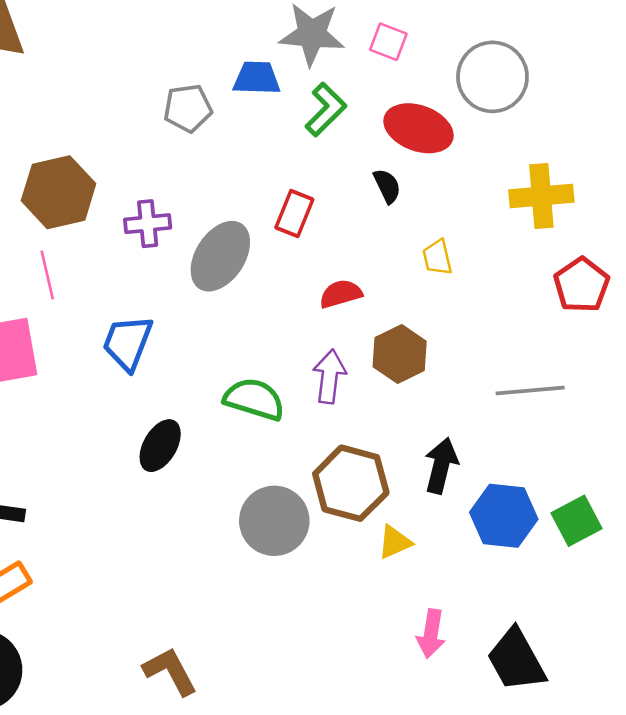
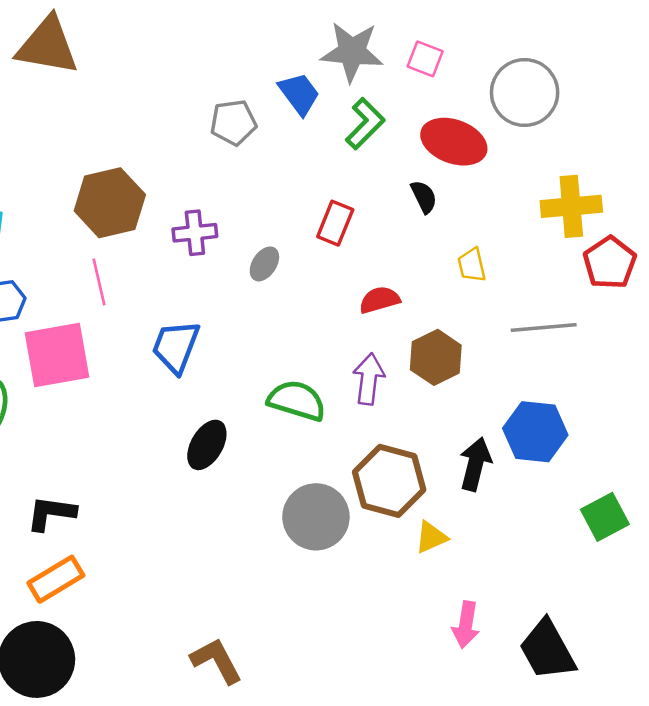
blue trapezoid: (257, 78) -> (299, 94), turned 51
gray ellipse: (220, 256) -> (264, 264), size x0.5
red pentagon: (582, 285) -> (610, 263), moved
gray line: (530, 390) -> (544, 327), moved
blue hexagon: (504, 516) -> (535, 432), moved

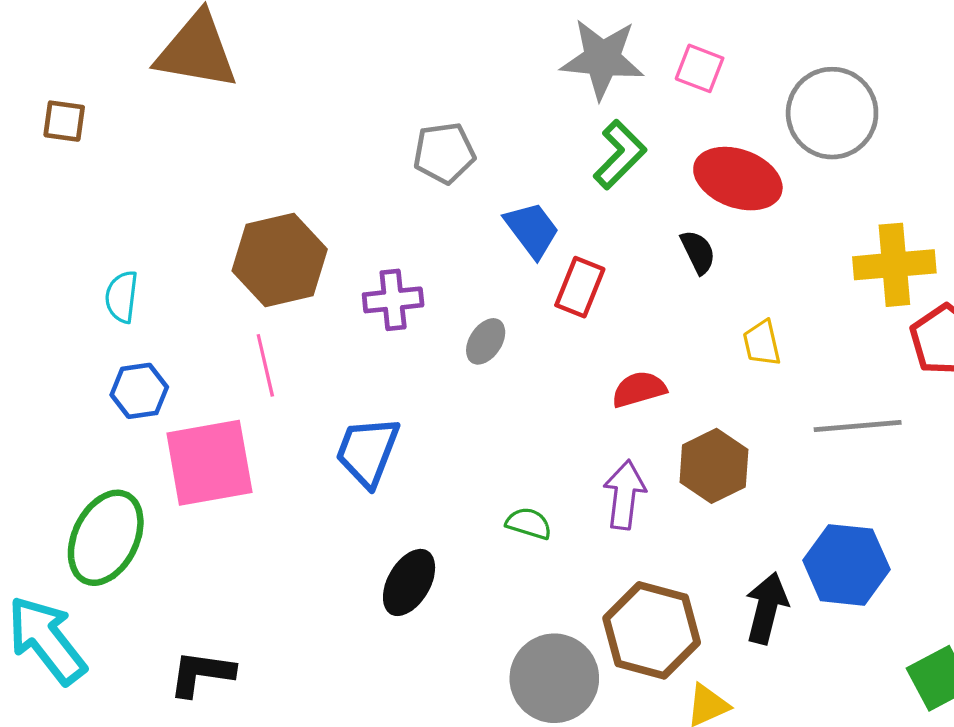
blue trapezoid: (299, 94) -> (532, 230), moved
green semicircle: (297, 401) -> (529, 523), size x0.6

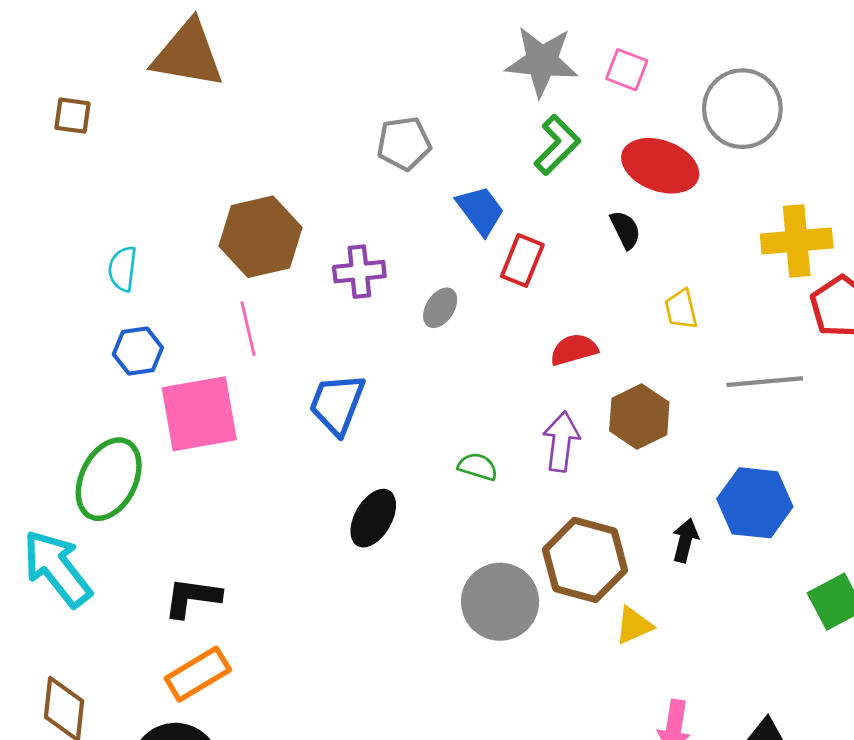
black arrow: (767, 608) -> (685, 540), size x0.7

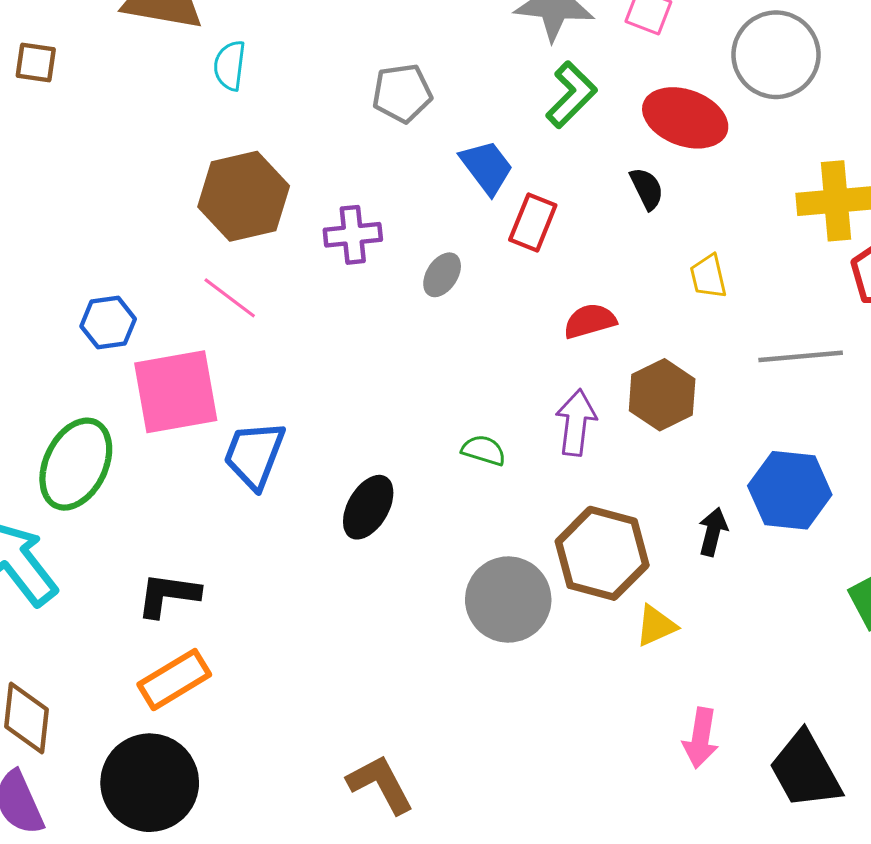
cyan semicircle: (123, 269) -> (230, 66), moved
pink line: (248, 329) -> (230, 298), turned -40
blue trapezoid: (337, 404) -> (254, 455), moved

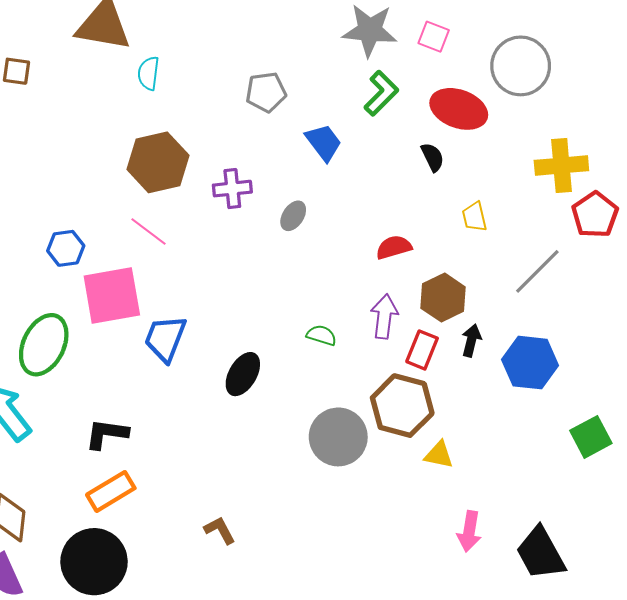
red rectangle: (533, 222) -> (422, 350), moved
gray line: (801, 356) -> (537, 271), turned -40
black arrow: (713, 532) -> (471, 341), moved
yellow triangle: (656, 626) -> (439, 455), turned 36
brown L-shape: (380, 784) -> (220, 530), moved, size x0.7

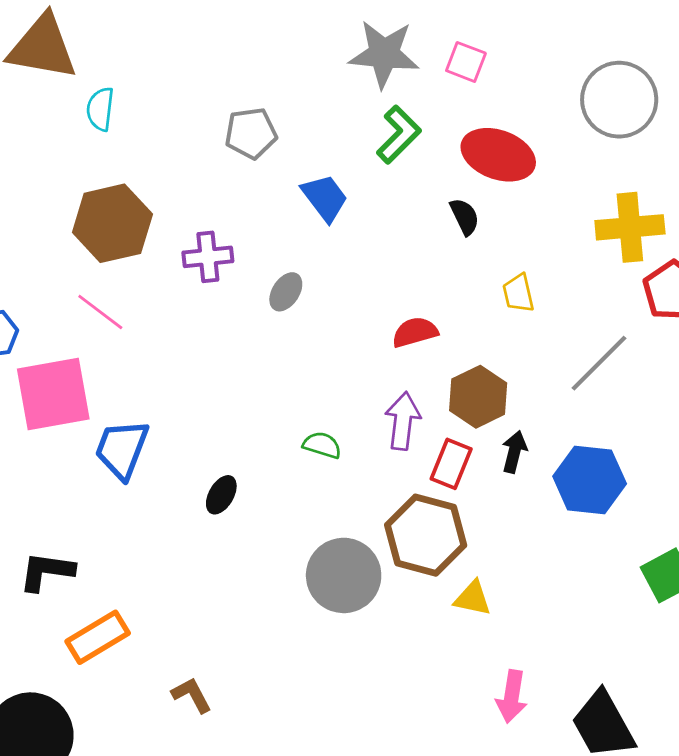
gray circle: (521, 66) -> (619, 100), moved
black ellipse: (243, 374) -> (221, 495), size x0.7
orange rectangle: (111, 491) -> (98, 637), moved

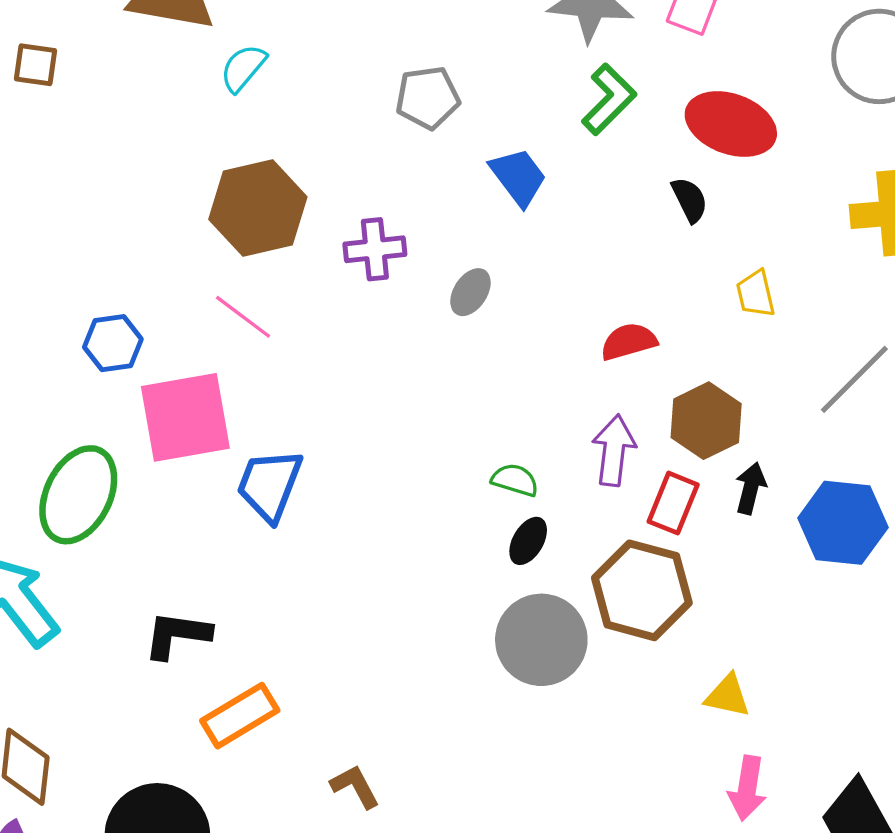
cyan semicircle: (100, 109) -> (243, 68), turned 33
black ellipse: (221, 495) -> (528, 541), moved
yellow triangle: (473, 598) -> (728, 696), moved

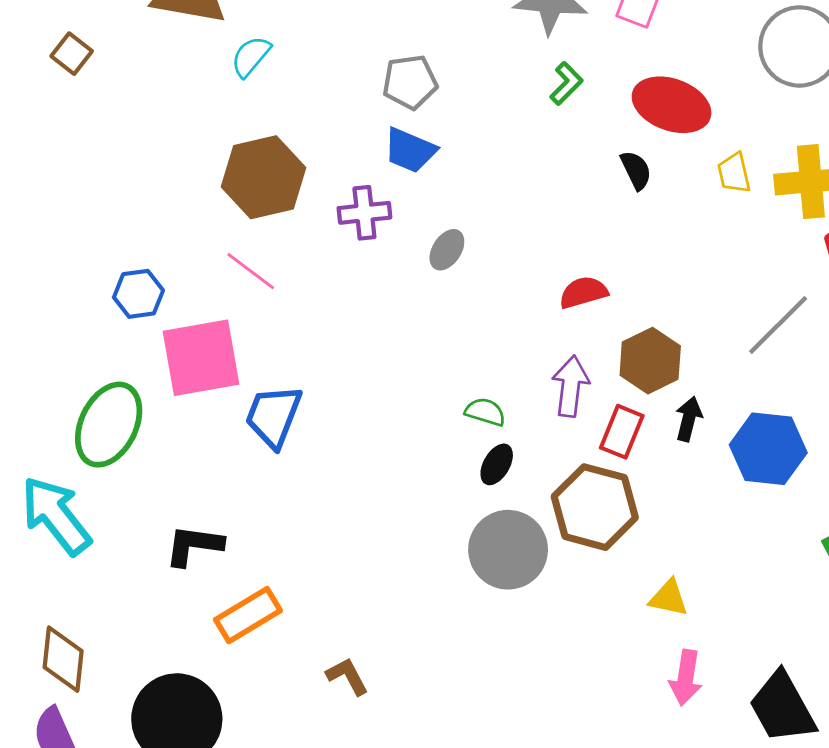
brown square: (35, 65) -> (72, 54), turned 30
green L-shape: (609, 99) -> (566, 83), size x0.7
blue trapezoid: (518, 177) -> (410, 150), moved, turned 150
yellow trapezoid: (756, 294) -> (734, 173), moved

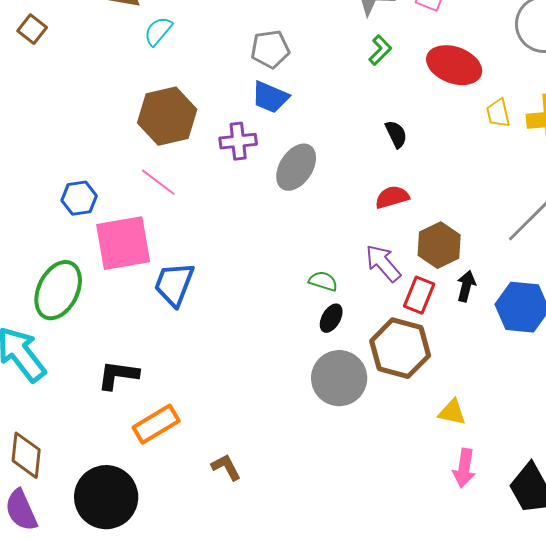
black semicircle: (636, 170) -> (396, 134), moved
gray ellipse: (447, 250) -> (296, 167), size x1.6
purple arrow: (571, 386) -> (383, 263), turned -48

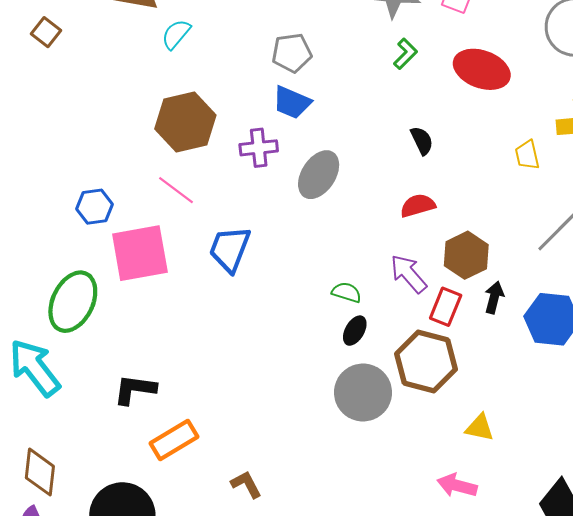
yellow trapezoid: (498, 113) -> (527, 155), moved
blue trapezoid: (174, 284) -> (230, 249), moved
pink arrow: (464, 468) -> (457, 485), moved, turned 96

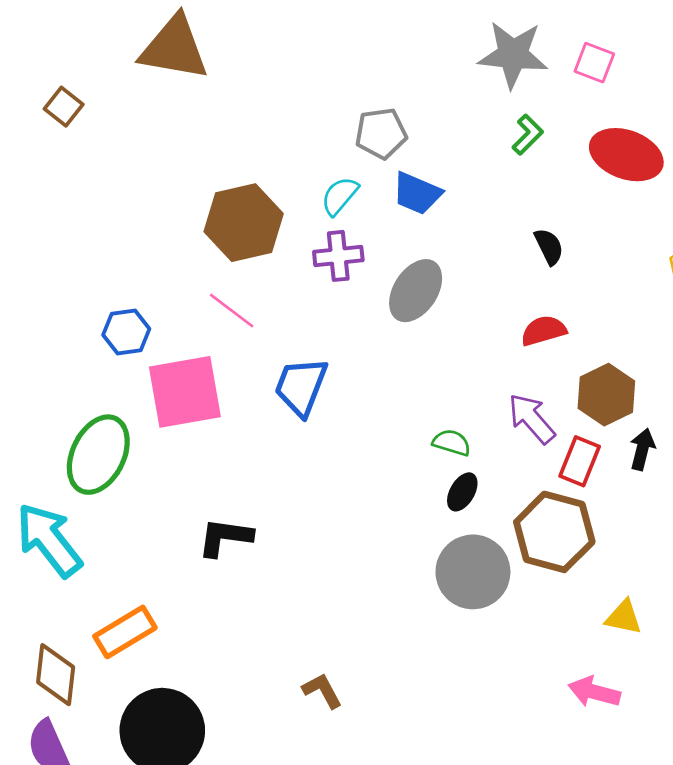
cyan semicircle: (176, 34) -> (340, 196), moved
blue trapezoid: (292, 102) -> (417, 193), moved
black L-shape: (135, 389) -> (225, 537), moved
orange rectangle: (174, 440) -> (125, 632), moved

